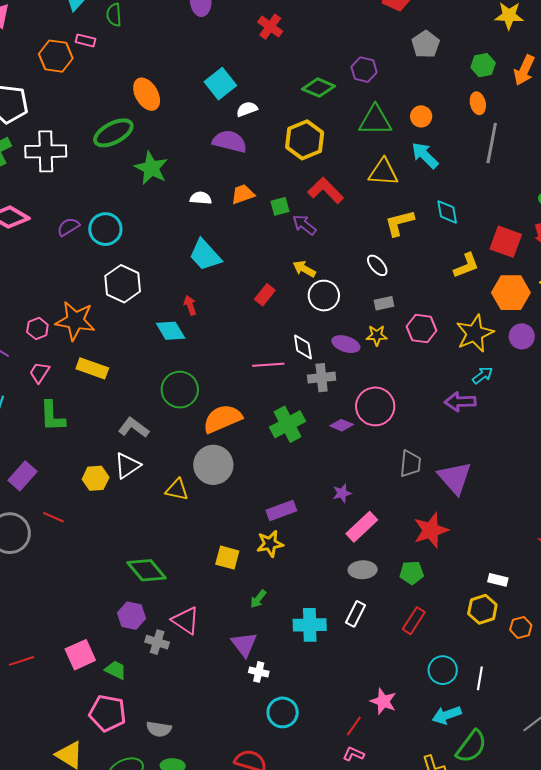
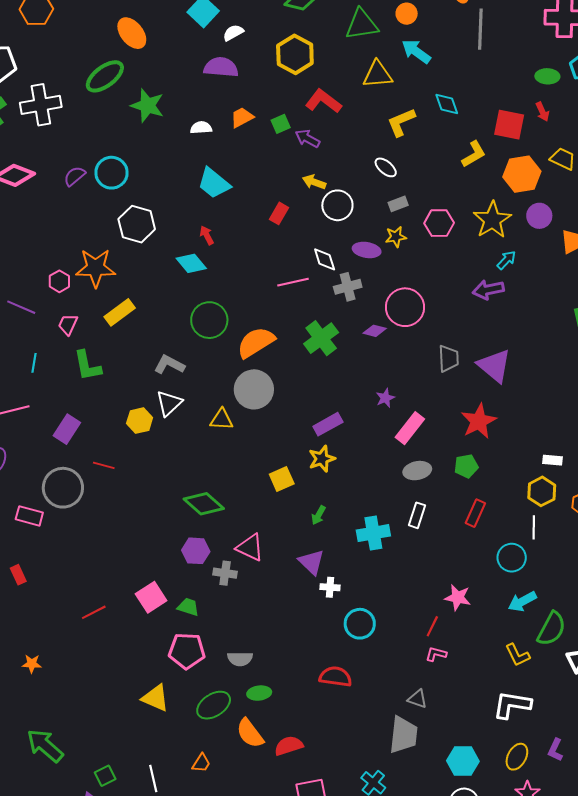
yellow rectangle: (92, 368) -> (120, 312), turned -48
yellow square: (227, 558) -> (282, 479), turned -30
white line: (480, 678) -> (534, 527), moved

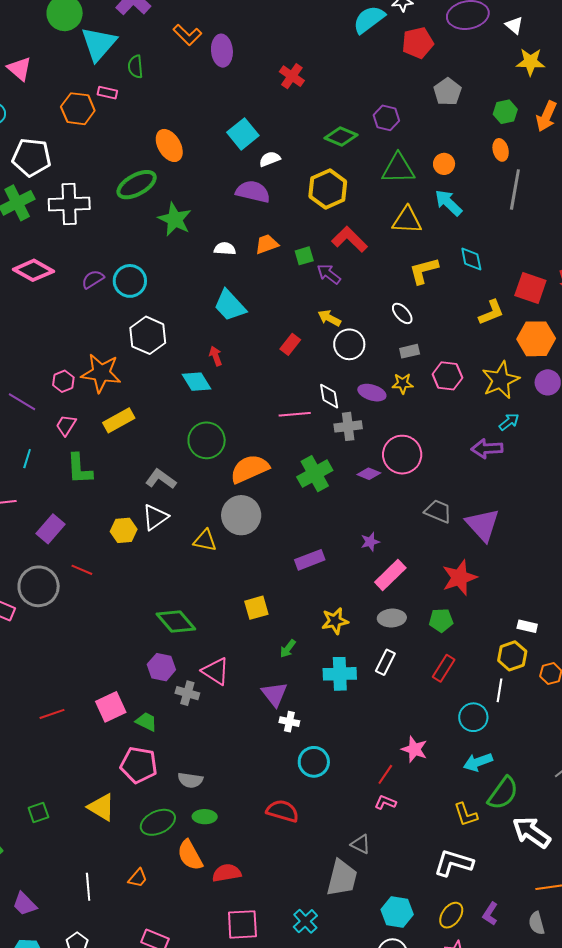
gray trapezoid: (448, 359) -> (438, 511), turned -72
yellow star: (322, 459) -> (335, 621), moved
green square: (105, 776) -> (38, 812), moved

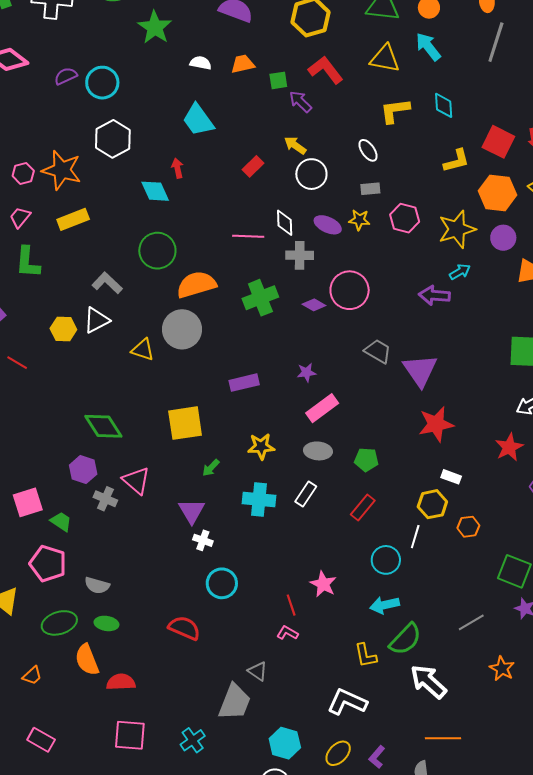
red star: (459, 578) -> (436, 424), moved
yellow square: (256, 608) -> (185, 423), size x1.5
red line: (385, 774) -> (291, 605), turned -60

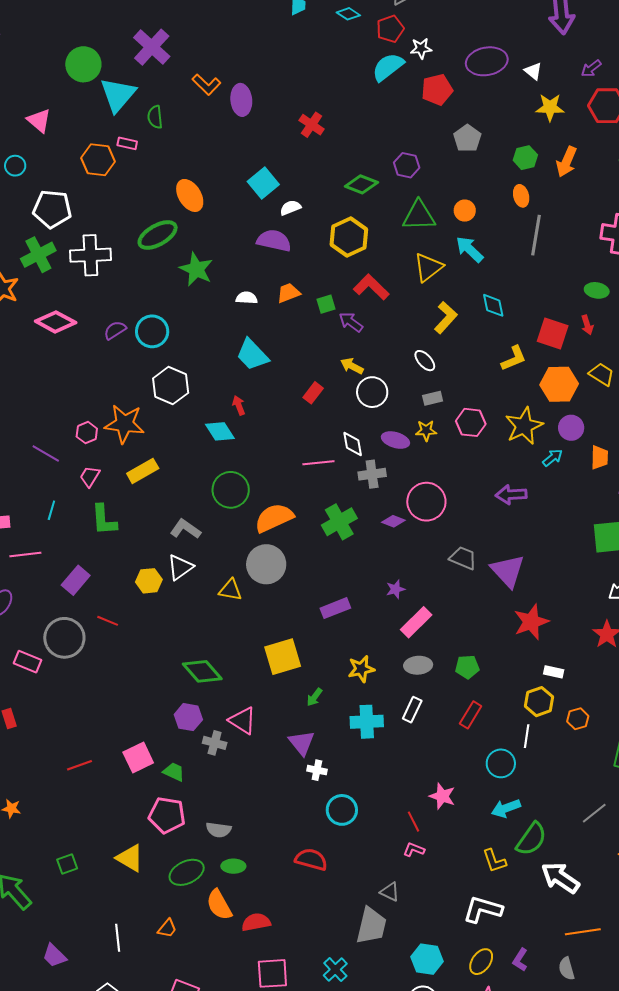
yellow triangle: (385, 59) -> (428, 267), turned -40
yellow L-shape: (395, 111) -> (446, 318), turned 148
cyan arrow: (460, 272) -> (552, 458), moved

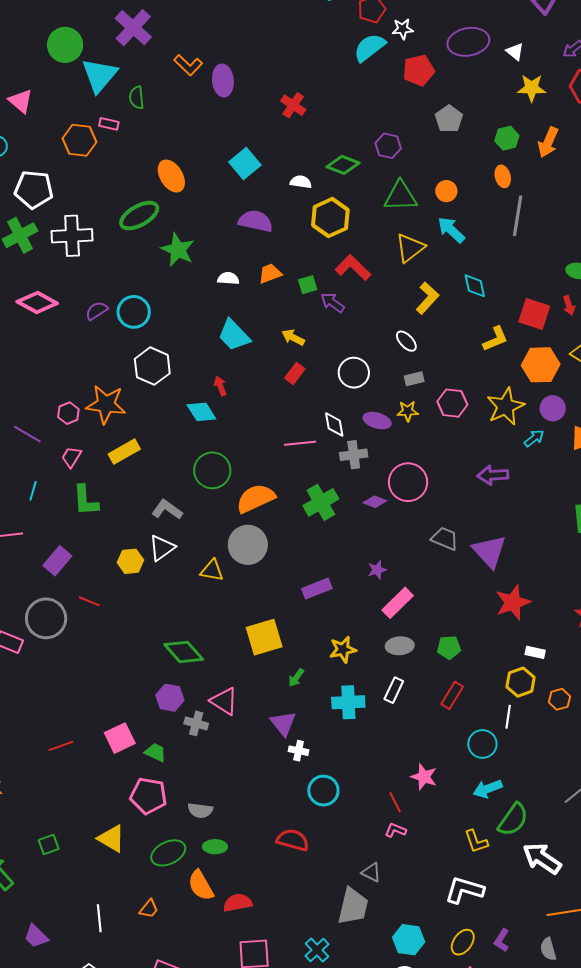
white semicircle: (290, 208) -> (301, 182), moved, turned 30
yellow arrow: (352, 366) -> (293, 337), moved

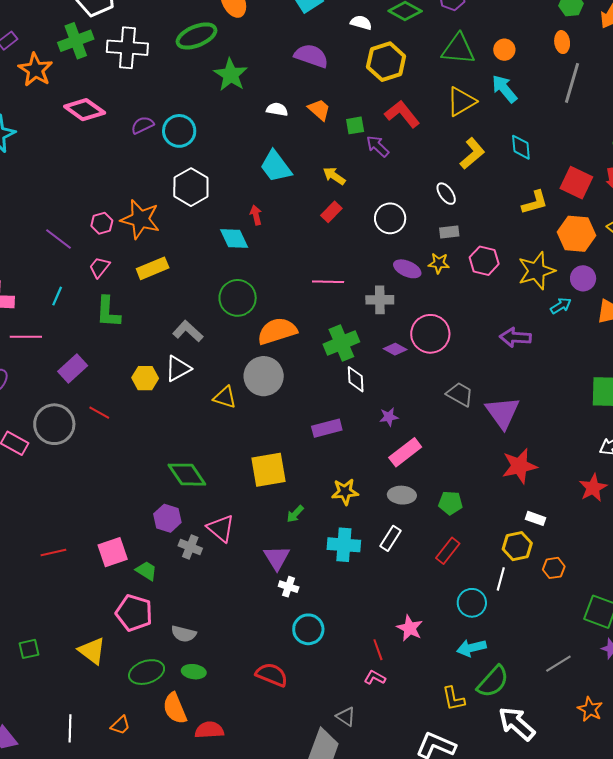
orange trapezoid: (270, 273) -> (319, 110), turned 55
white diamond: (334, 425) -> (356, 379), moved

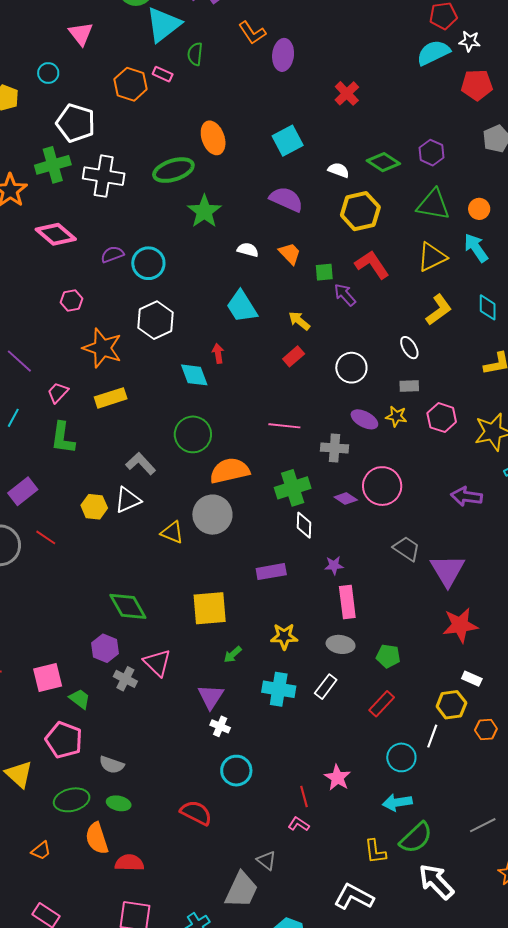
pink hexagon: (102, 223) -> (72, 301), moved
pink rectangle: (405, 452) -> (347, 602), turned -64

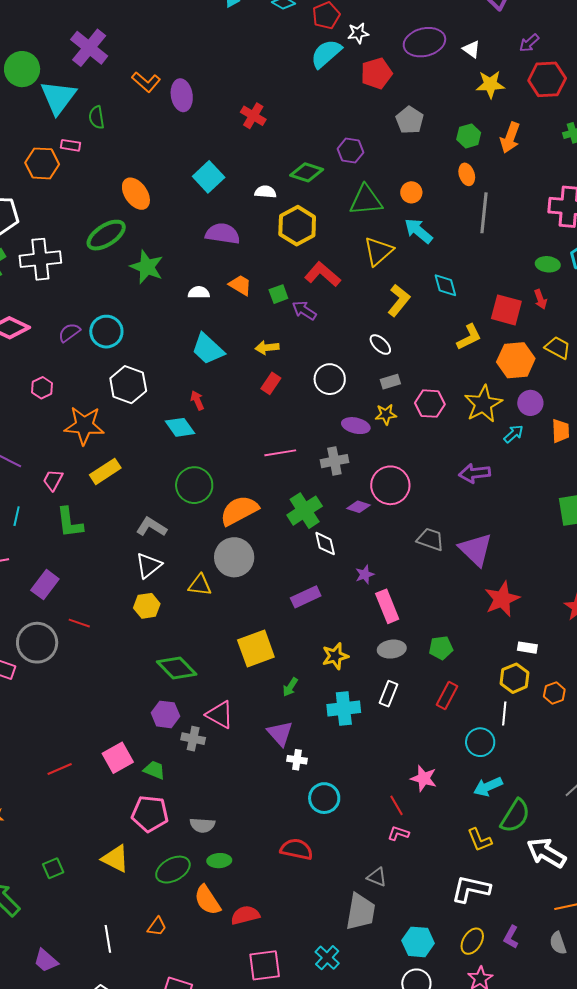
yellow arrow: (299, 321) -> (267, 348), turned -30
yellow hexagon: (94, 507) -> (147, 606), moved

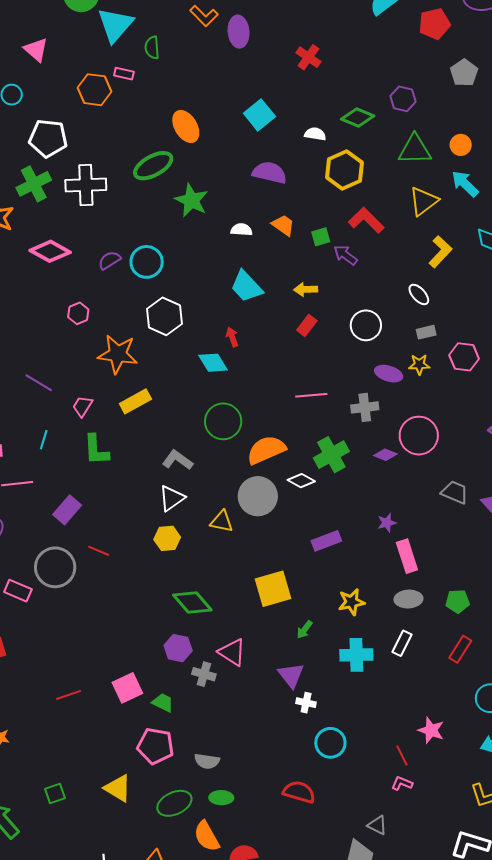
white diamond: (325, 544) -> (301, 481), moved, turned -52

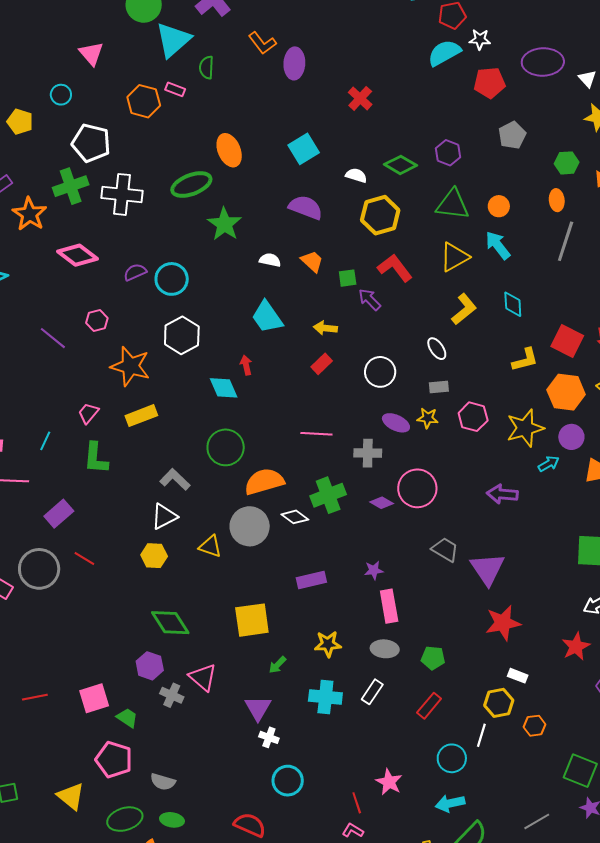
purple line: (39, 383) -> (53, 338), moved

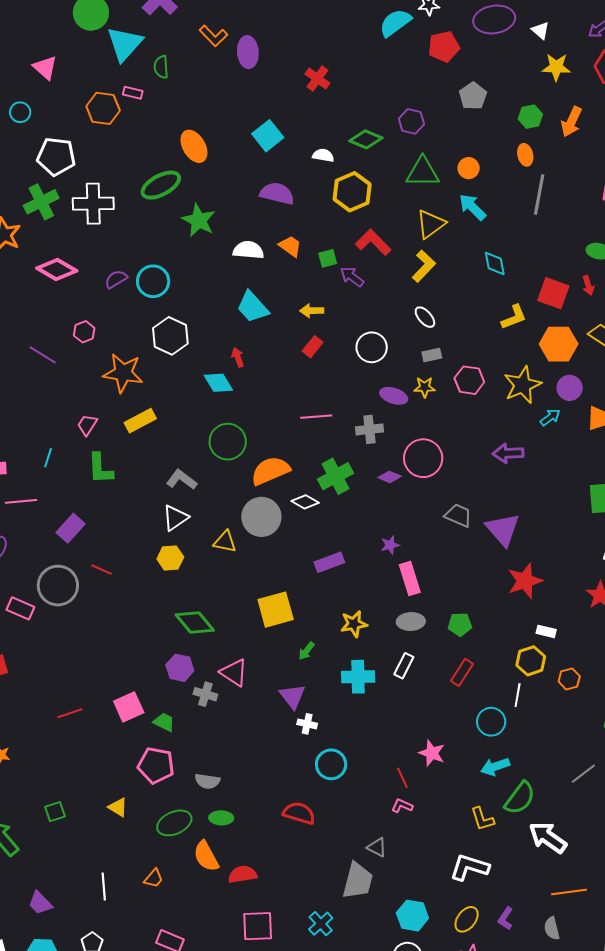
white semicircle: (270, 260) -> (248, 250), size x1.4
yellow L-shape: (464, 309) -> (424, 266), moved
yellow triangle: (71, 796) -> (118, 807), size x0.7

